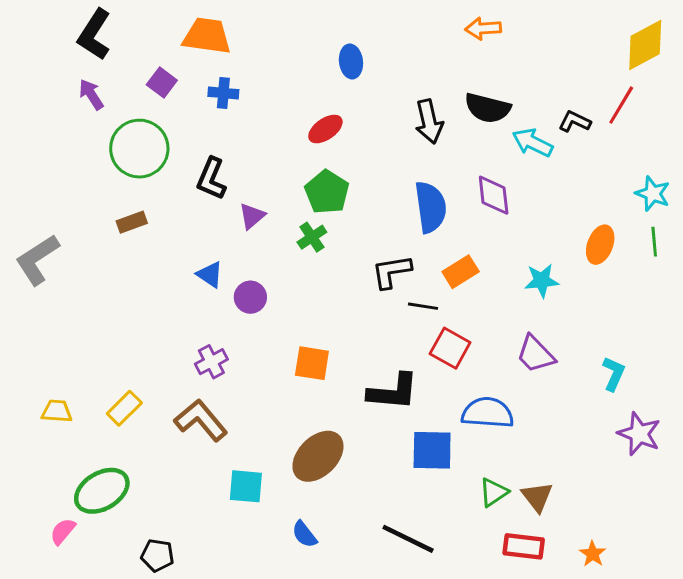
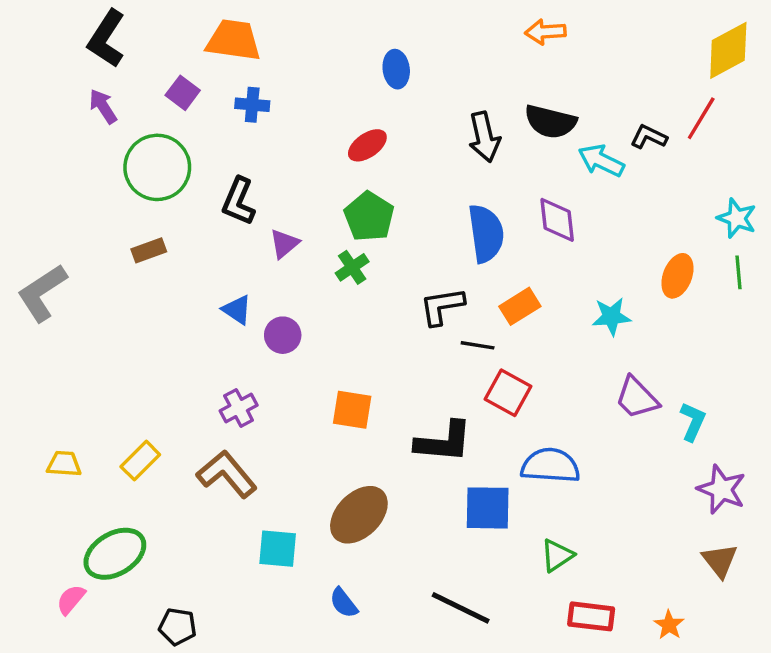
purple trapezoid: (536, 354) -> (637, 398), moved
brown triangle: (537, 497) -> (720, 561), moved

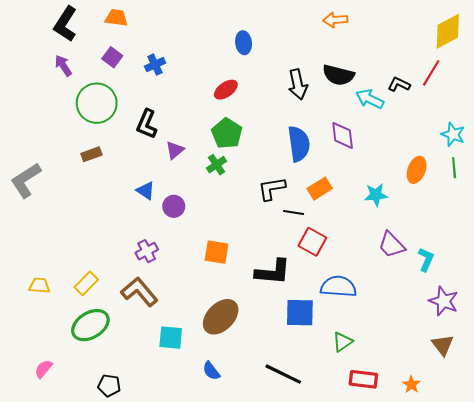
orange trapezoid: (234, 40) -> (116, 18), moved, size x0.7
blue cross: (252, 105) -> (155, 65), turned -30
green ellipse: (115, 554) -> (90, 325), moved

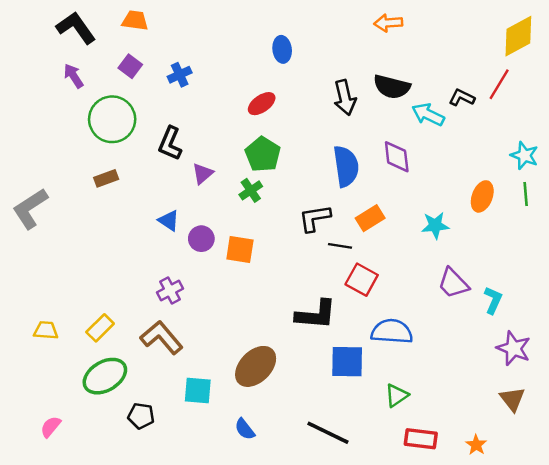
black L-shape: (65, 24) -> (76, 28), turned 112
orange square: (216, 252) -> (240, 249), moved
black pentagon: (109, 386) -> (141, 416), moved

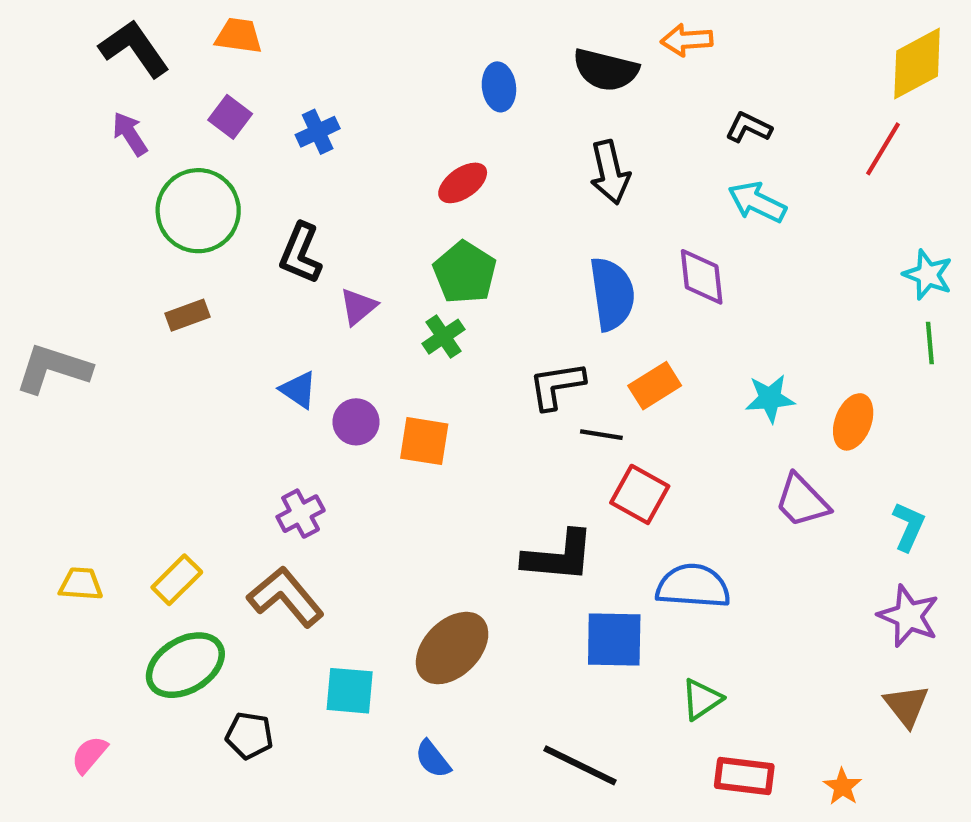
black semicircle: (392, 87) -> (606, 70), moved
black L-shape: (462, 98) -> (749, 127), moved
orange ellipse: (482, 196) -> (853, 422), moved
gray L-shape: (30, 209) -> (53, 369), turned 51
cyan L-shape: (493, 300) -> (909, 526), moved

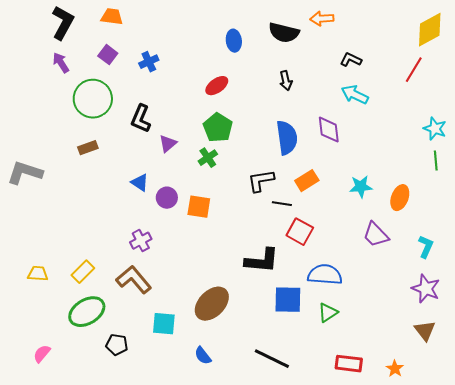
black L-shape: (134, 49) -> (63, 23), turned 64
black arrow: (610, 172) -> (286, 81), size x0.7
green triangle: (702, 699) -> (328, 313), moved

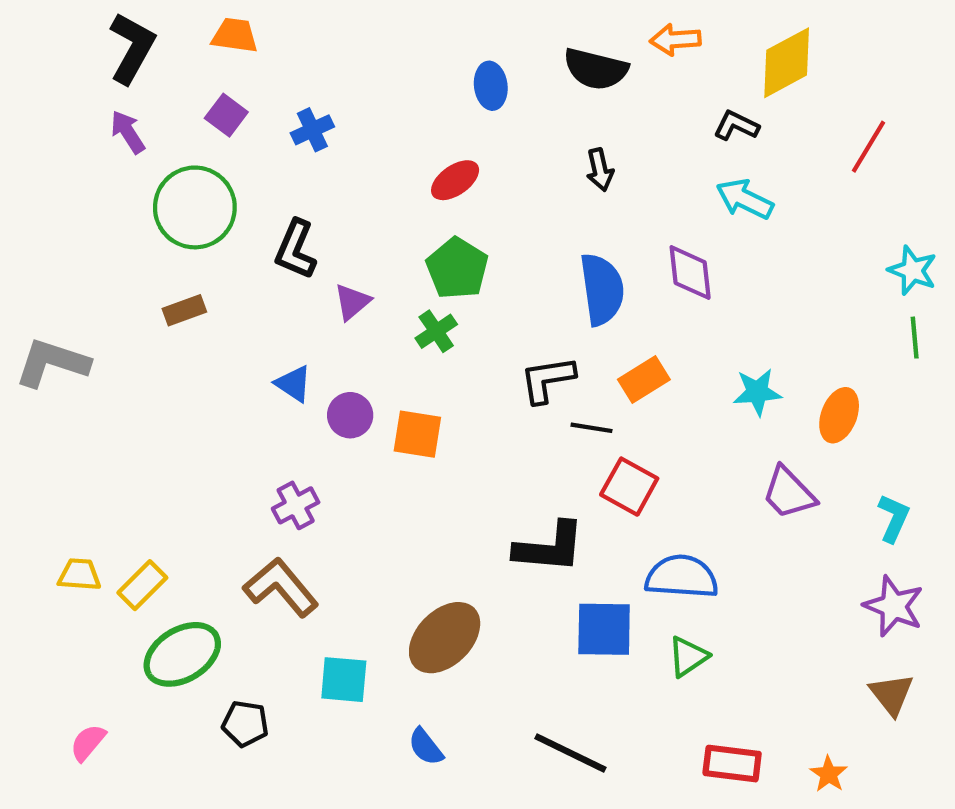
yellow diamond: (430, 30) -> (787, 63), moved
yellow rectangle: (83, 272) -> (142, 585), moved

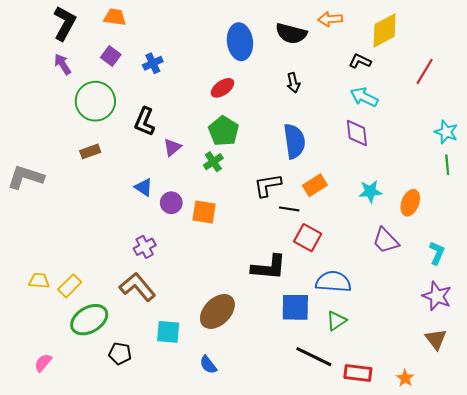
blue ellipse: (491, 86) -> (240, 42), size x1.6
purple diamond: (690, 273) -> (357, 133), moved
black line: (570, 753) -> (314, 357), moved

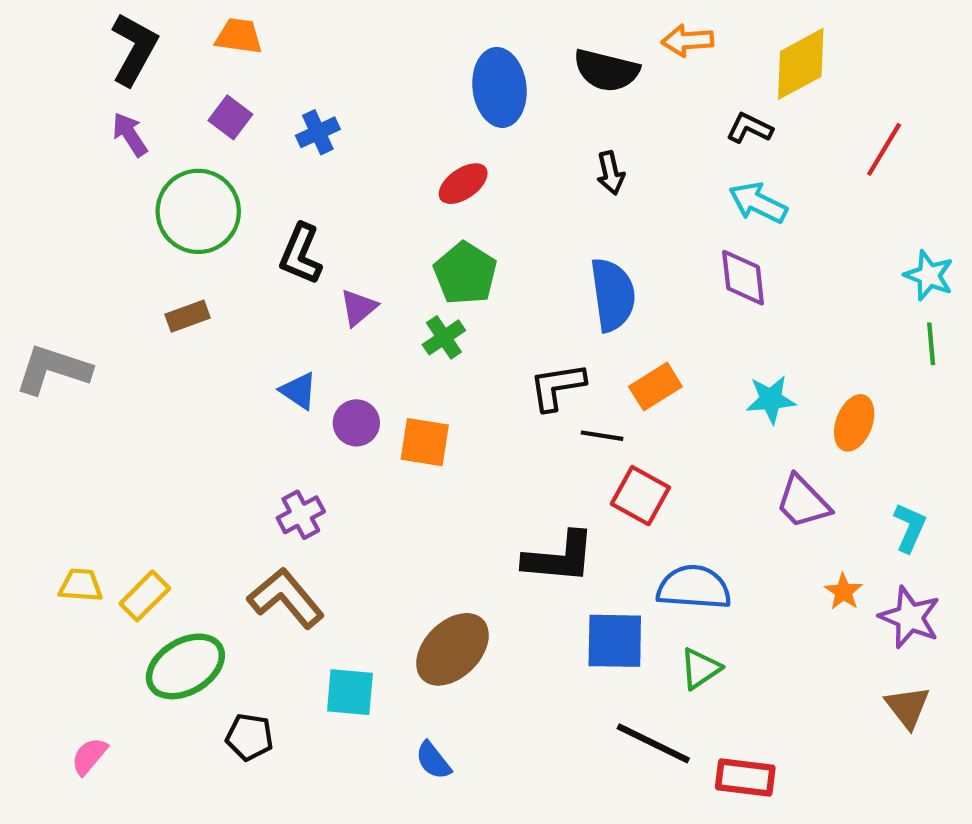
orange star: (405, 378) -> (843, 592), moved

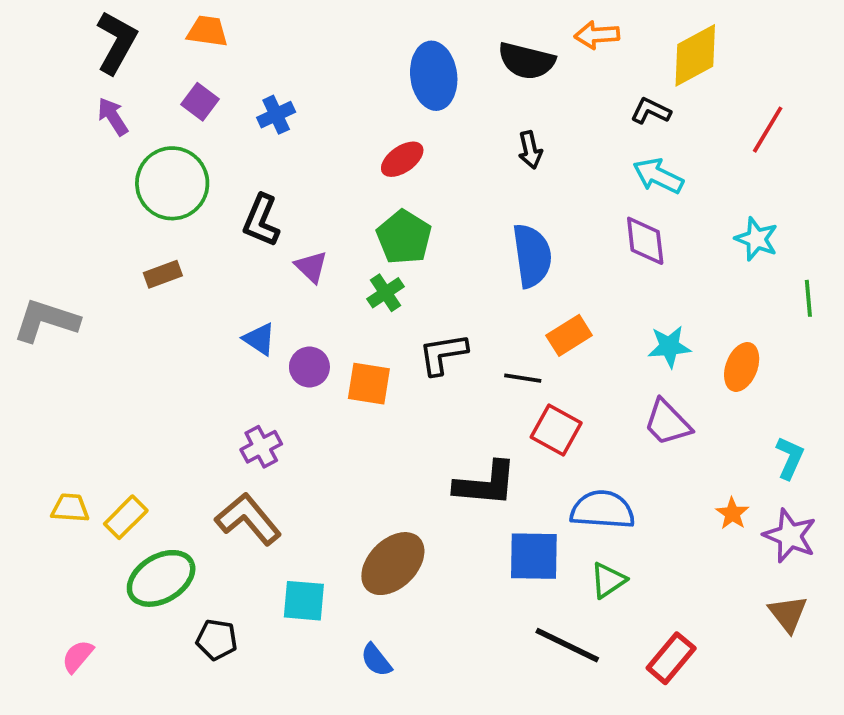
cyan star: (929, 275) -> (756, 239), moved
purple triangle: (358, 308) -> (311, 267), turned -36
black L-shape: (557, 387) -> (443, 354), moved
purple trapezoid: (803, 502) -> (667, 423), moved
red rectangle: (745, 778) -> (671, 658), moved, turned -57

